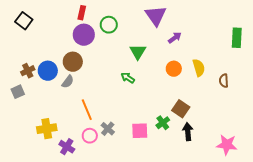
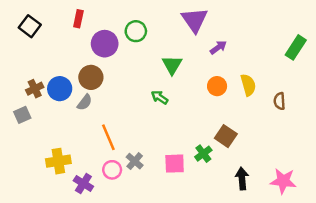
red rectangle: (82, 13) -> (78, 19), moved
green rectangle: (237, 38) -> (296, 47), turned 30
black arrow: (188, 132) -> (242, 179), moved

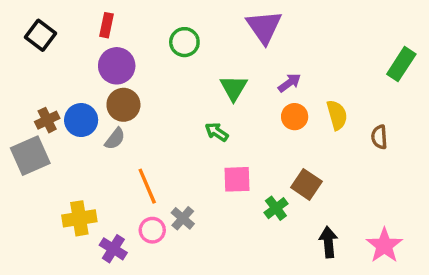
purple circle: (105, 44) -> (117, 66), moved
purple arrow: (218, 47) -> (289, 83), moved
gray square: (22, 115) -> (30, 156), size x1.6
pink square: (175, 164) -> (237, 179), moved
pink star: (283, 181) -> (384, 245), turned 30

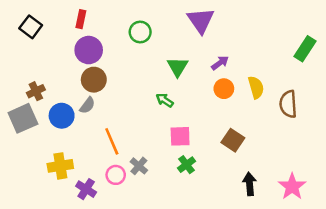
blue circle: (81, 120) -> (62, 116), moved
brown semicircle: (379, 137) -> (288, 104), size x1.5
green cross: (276, 208) -> (187, 165), moved

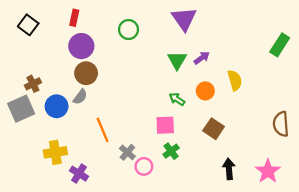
green triangle: (177, 67) -> (177, 60), moved
orange circle: (224, 89) -> (205, 91), moved
green arrow: (165, 100) -> (177, 99), moved
brown semicircle: (288, 104) -> (281, 124), moved
pink circle: (116, 175) -> (144, 166), moved

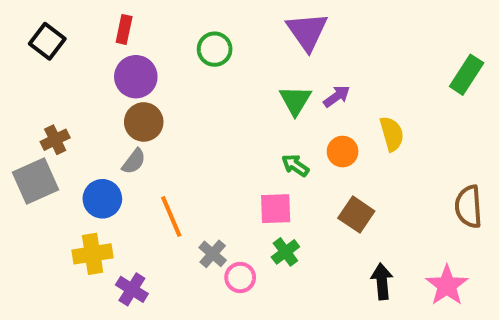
blue circle: (57, 106) -> (102, 199), moved

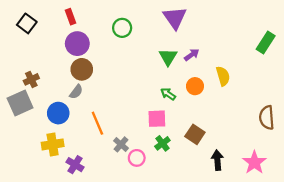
red rectangle: (124, 29) -> (71, 17), turned -32
brown square: (356, 215) -> (195, 134), moved

